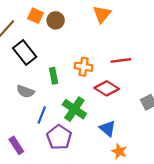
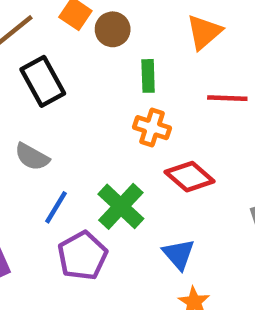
red line: (121, 60) -> (227, 98), moved
green rectangle: (54, 76) -> (148, 76), moved

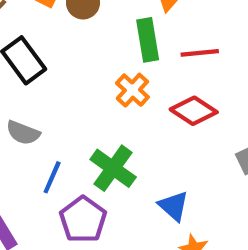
green rectangle: (148, 76) -> (148, 40), moved, size x1.4
orange cross: (152, 128) -> (132, 90), turned 32
red diamond: (190, 177) -> (194, 111), moved

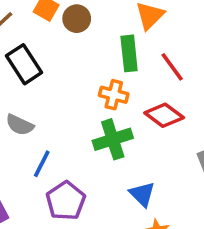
red line: (200, 53) -> (172, 67), turned 56
orange cross: (132, 90) -> (114, 95), turned -32
green cross: (113, 168) -> (113, 139), moved, turned 33

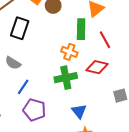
black rectangle: (24, 64) -> (20, 28), turned 45
red diamond: (164, 115) -> (97, 67), turned -30
purple pentagon: (66, 201) -> (34, 110), turned -30

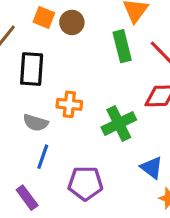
orange cross: (69, 52) -> (69, 104), moved
blue line: (23, 87) -> (43, 157), moved

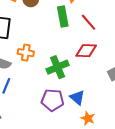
purple pentagon: (85, 183) -> (53, 100), moved

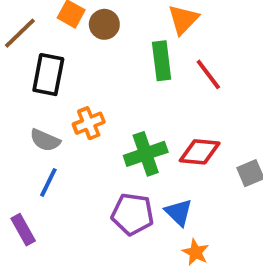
red diamond: (86, 51) -> (200, 152), moved
orange cross: (26, 53) -> (89, 123), turned -35

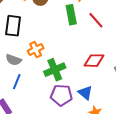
green cross: (146, 154) -> (55, 70), moved

